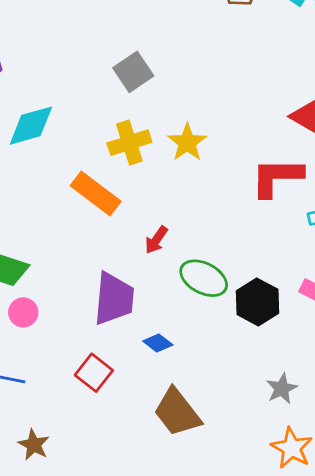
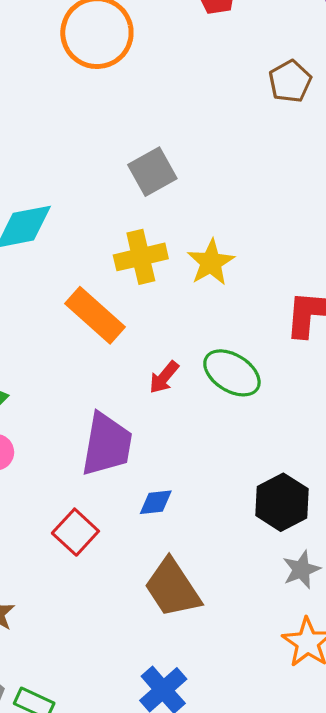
green ellipse: (204, 278) -> (232, 373), moved
black hexagon: (257, 302) -> (282, 502), moved
blue diamond: (158, 343) -> (156, 502), turned -48

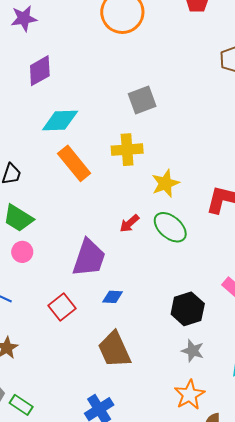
yellow star: (211, 262) -> (165, 183), moved
orange rectangle: (95, 315) -> (74, 163), moved
gray star: (301, 570) -> (193, 351), turned 30

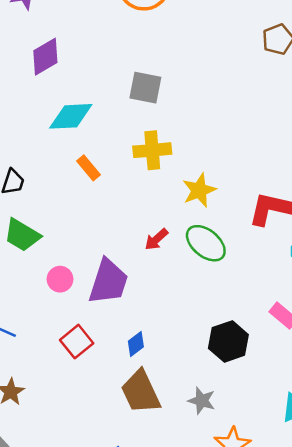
gray square: (142, 100) -> (145, 88), moved, turned 32
orange rectangle: (74, 163) -> (89, 168), size x0.6
pink circle: (22, 252) -> (60, 279), moved
blue diamond: (113, 297) -> (136, 344), moved, turned -40
gray star: (193, 351) -> (202, 401), moved

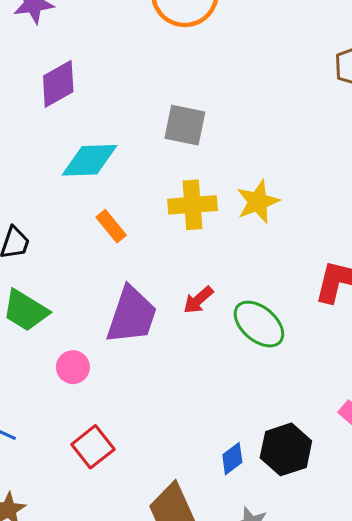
yellow star: (199, 190) -> (258, 202), moved
red arrow: (156, 239) -> (198, 300), moved
purple trapezoid: (108, 282) -> (132, 315), moved
blue diamond: (136, 344) -> (232, 459), moved

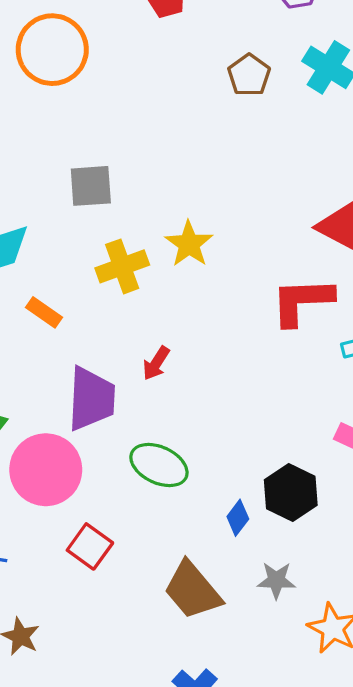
green ellipse: (259, 324) -> (159, 465), moved
pink circle: (73, 367) -> (46, 470), size x2.0

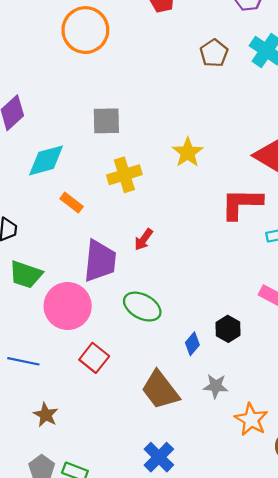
yellow star: (189, 244) -> (188, 152), moved
black hexagon: (291, 493) -> (228, 329), size x0.7

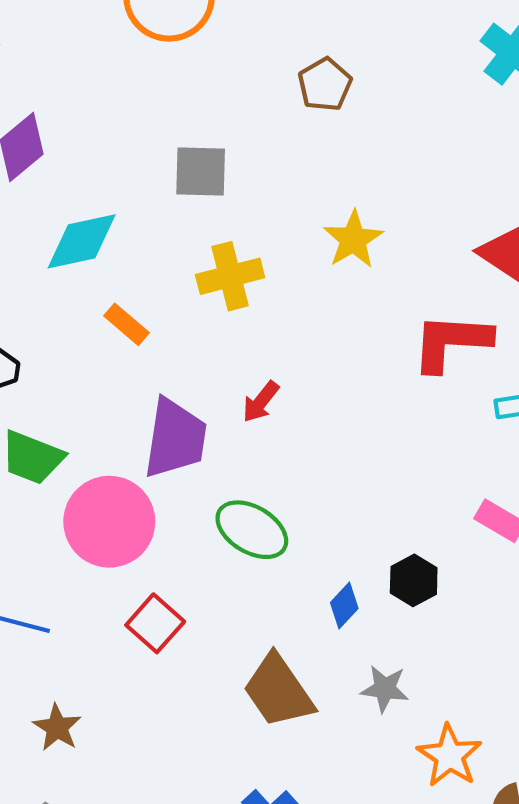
brown pentagon: (214, 53) -> (325, 85), moved

